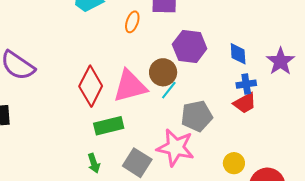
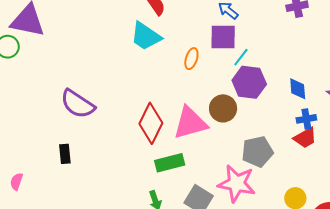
cyan line: (169, 90) -> (241, 57), moved

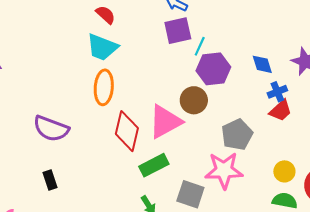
orange ellipse: (191, 59) -> (104, 87), moved, size x1.6

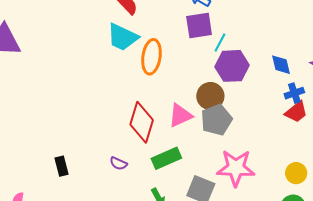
orange ellipse: (104, 87) -> (151, 57), moved
pink triangle: (165, 122) -> (180, 115), size x0.7
purple semicircle: (51, 129) -> (118, 163), moved, size x0.5
gray pentagon: (237, 135) -> (217, 120), moved

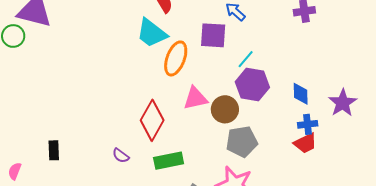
purple square: (199, 25) -> (213, 35), moved
pink triangle: (180, 115) -> (195, 98), moved
gray pentagon: (217, 120) -> (242, 142), moved
black rectangle: (62, 166) -> (54, 150), moved

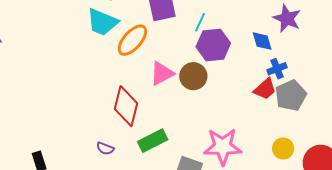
orange ellipse: (176, 58) -> (132, 40), turned 36
purple star: (343, 103) -> (287, 18), moved
gray pentagon: (242, 142) -> (291, 95), moved
red trapezoid: (305, 143) -> (265, 89), moved

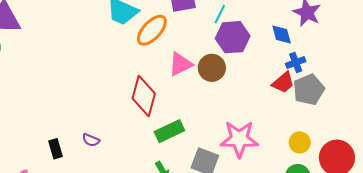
purple semicircle: (105, 148) -> (91, 140), moved

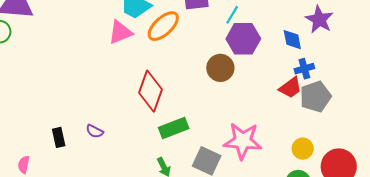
pink triangle: (181, 64) -> (120, 32), moved

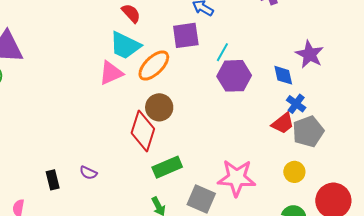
brown circle: (220, 68) -> (159, 107), moved
blue cross: (304, 69) -> (296, 104), turned -36
yellow circle: (303, 149) -> (294, 172), moved

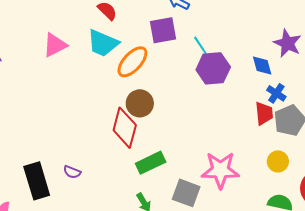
cyan line: (222, 52) -> (200, 45), turned -60
pink triangle: (111, 73) -> (55, 45), moved
red trapezoid: (283, 123) -> (264, 113), turned -55
black rectangle: (53, 180) -> (37, 181), size x1.8

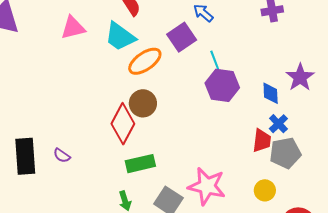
purple square: (163, 30) -> (182, 37), turned -36

